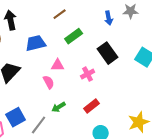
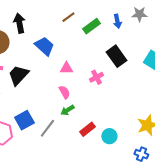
green rectangle: (74, 36) -> (91, 26), moved
blue trapezoid: (36, 43) -> (44, 46), turned 55
pink semicircle: (49, 82) -> (64, 92), moved
red rectangle: (92, 106) -> (87, 129), moved

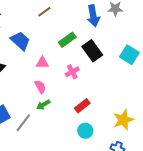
blue arrow: (117, 21) -> (93, 16), size x1.5
green rectangle: (91, 26) -> (67, 40), moved
red rectangle: (87, 129) -> (82, 106), moved

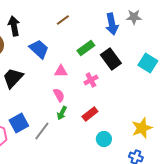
green arrow: (43, 105) -> (62, 113), turned -32
red rectangle: (82, 106) -> (90, 114), moved

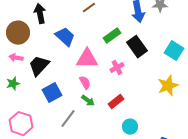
pink triangle: (61, 71) -> (87, 59), size x1.6
green arrow: (62, 113) -> (88, 101), turned -80
blue square: (19, 123) -> (52, 93), moved
yellow star: (142, 128) -> (168, 86), moved

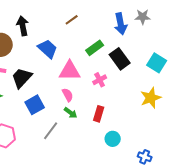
red rectangle: (116, 102) -> (99, 114), turned -35

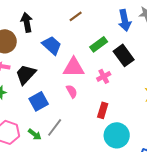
green arrow: (71, 113) -> (35, 134), moved
cyan circle: (113, 139) -> (117, 135), size x1.6

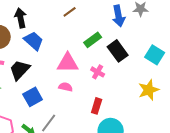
blue trapezoid: (52, 45) -> (34, 41), moved
pink cross: (104, 76) -> (98, 72), turned -32
pink semicircle: (72, 91) -> (66, 87), turned -48

